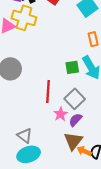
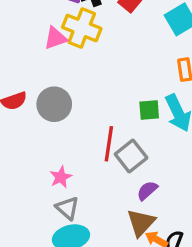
gray square: (75, 99) -> (131, 156), moved
pink star: (61, 114) -> (61, 177), moved

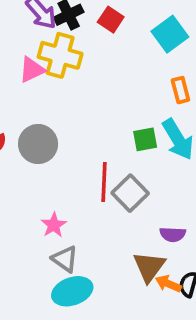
purple semicircle: (147, 191) -> (173, 234), moved, turned -130

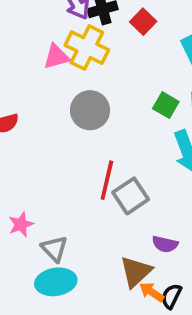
green square: (145, 139) -> (166, 105), moved, turned 30
gray circle: (38, 144) -> (90, 110), moved
pink star: (54, 225) -> (21, 224), moved

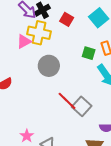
red square: (143, 22) -> (67, 19), moved
red line: (107, 180) -> (67, 101), turned -45

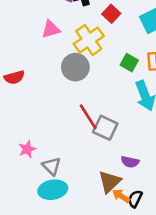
yellow cross: (39, 33) -> (89, 40), moved, turned 30
gray square: (82, 106) -> (105, 128), turned -30

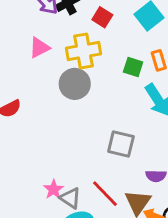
yellow cross: (89, 40) -> (83, 51), turned 36
red line: (88, 117) -> (105, 194), moved
pink star: (27, 149) -> (53, 189), moved

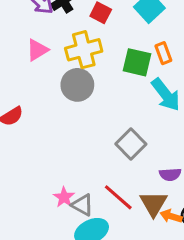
green square: (133, 67) -> (137, 62), size x1.4
gray square: (121, 144) -> (131, 144), turned 36

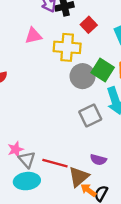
gray circle: (77, 85) -> (83, 76), moved
gray square: (131, 144) -> (90, 115), moved
red line: (118, 197) -> (55, 163), turned -45

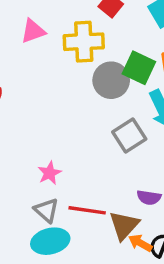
pink star: (16, 149) -> (50, 173), moved

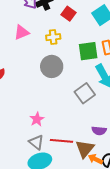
yellow cross: (84, 42) -> (53, 37), size x0.6
green square: (139, 68) -> (88, 51), turned -30
gray circle: (111, 80) -> (52, 66), moved

